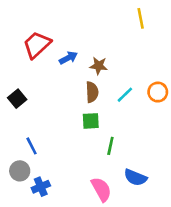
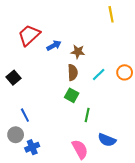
green square: (91, 121) -> (72, 95), turned 32

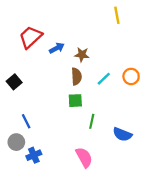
green square: (72, 95) -> (75, 101), turned -32
blue semicircle: (107, 140) -> (122, 134), moved

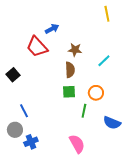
red trapezoid: (31, 37) -> (37, 47), moved, turned -90
blue arrow: (57, 48) -> (52, 29), moved
orange circle: (131, 76) -> (96, 93), moved
cyan line: (104, 79) -> (104, 61), moved

